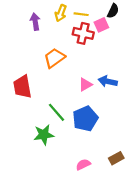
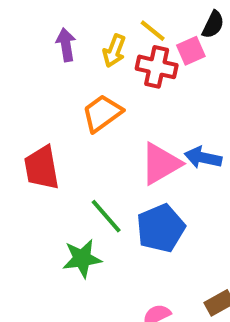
yellow arrow: (61, 13) -> (114, 51), moved
yellow line: (81, 14) -> (153, 31), turned 32
pink triangle: (85, 85) -> (161, 164), size x1.6

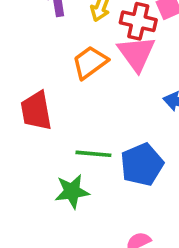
pink triangle: (161, 164) -> (136, 53), moved, turned -36
green line: (106, 216) -> (93, 154), turned -44

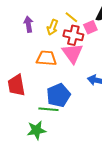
orange trapezoid: (90, 62) -> (46, 58), turned 40
blue pentagon: (142, 165) -> (58, 95), moved

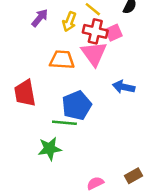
purple arrow: (28, 24) -> (40, 18), turned 49
pink square: (90, 27) -> (114, 33), moved

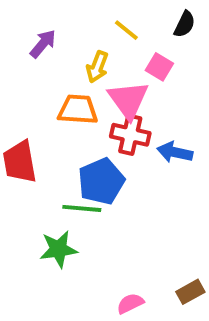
yellow arrow: (69, 22) -> (97, 67), moved
red cross: (95, 31) -> (130, 135), moved
pink square: (114, 33) -> (159, 67), turned -35

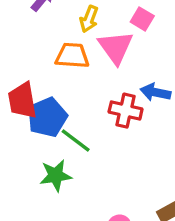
red cross: (130, 135) -> (126, 111), moved
blue pentagon: (101, 181) -> (47, 117), moved
green line: (82, 208) -> (76, 141), turned 32

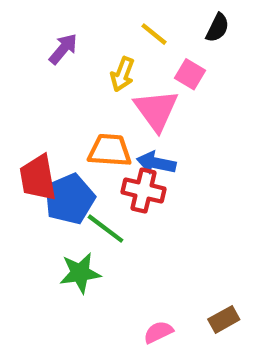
orange trapezoid: (72, 56) -> (110, 150), moved
blue arrow: (156, 92) -> (156, 163), moved
red cross: (126, 111) -> (143, 190), moved

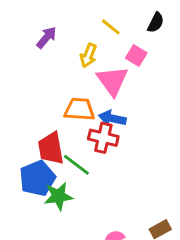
red trapezoid: (38, 178) -> (51, 148), moved
blue pentagon: (70, 199) -> (37, 178), moved

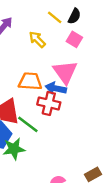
black semicircle: (156, 22) -> (74, 16), moved
yellow arrow: (88, 55) -> (37, 39), turned 114
pink triangle: (112, 81) -> (65, 72), moved

